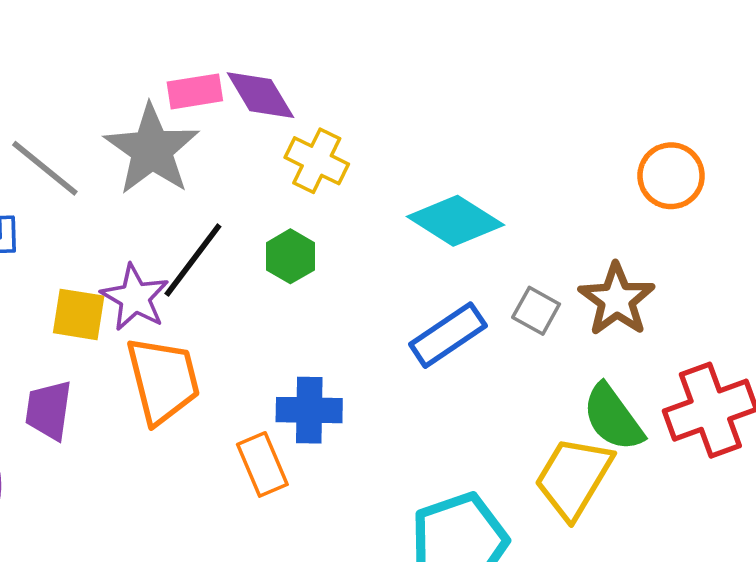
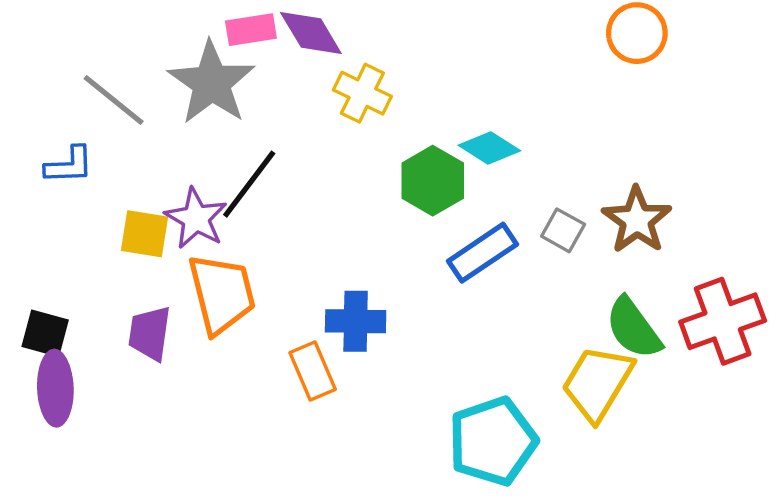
orange circle: (671, 176) -> (637, 33), moved
cyan diamond: (455, 221) -> (489, 148), size x0.7
green hexagon: (290, 256) -> (433, 181), moved, size x1.4
purple trapezoid: (49, 410) -> (150, 333), moved

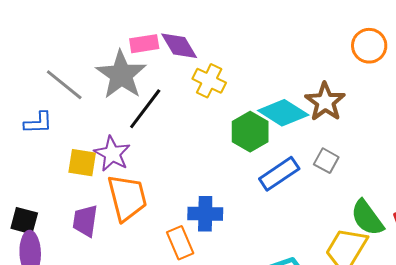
cyan diamond: (489, 148) -> (283, 113), size x1.4
black line: (249, 184) -> (145, 109), moved
brown star: (637, 220) -> (325, 102), moved

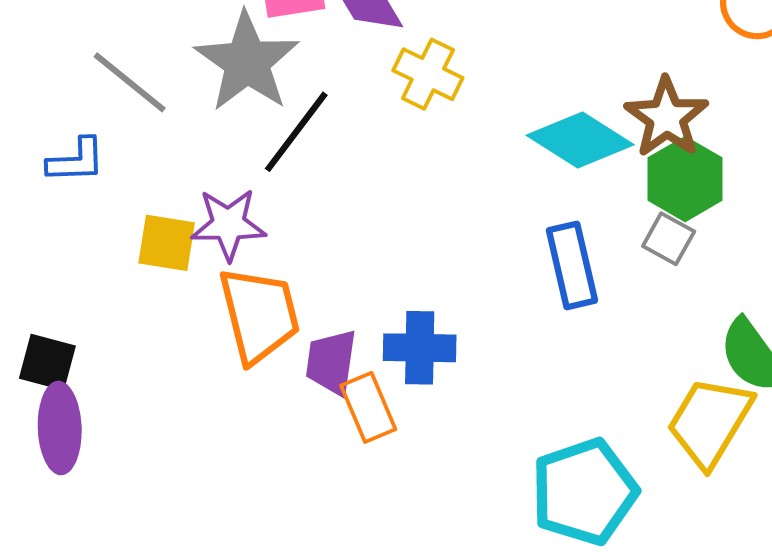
green hexagon: (250, 132) -> (685, 179), moved
purple star: (112, 154) -> (228, 224), turned -30
blue rectangle: (279, 174) -> (572, 265), turned -69
purple trapezoid: (85, 221) -> (331, 362), moved

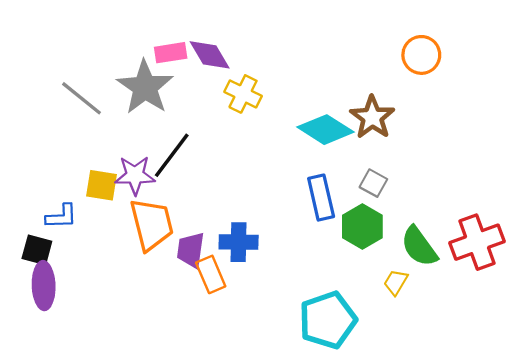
black line: (296, 132) -> (172, 155), moved
blue L-shape: (76, 161) -> (61, 216), moved
green hexagon: (685, 179) -> (362, 227), moved
yellow trapezoid: (710, 422) -> (396, 282), size x0.5

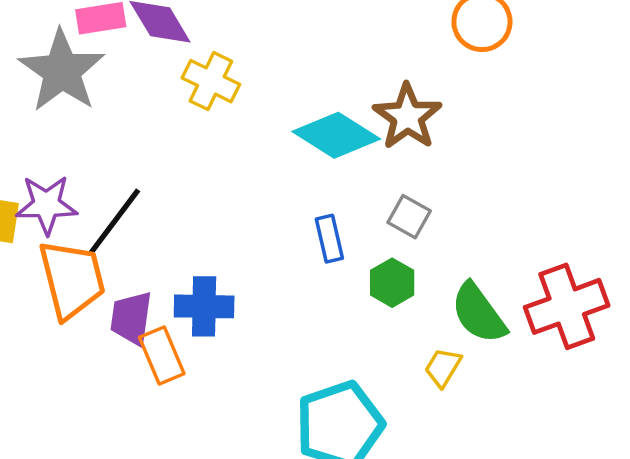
black line: (172, 155) -> (114, 222), moved
blue rectangle: (321, 198) -> (329, 239), size x0.7
green hexagon: (362, 227) -> (392, 283), size x0.7

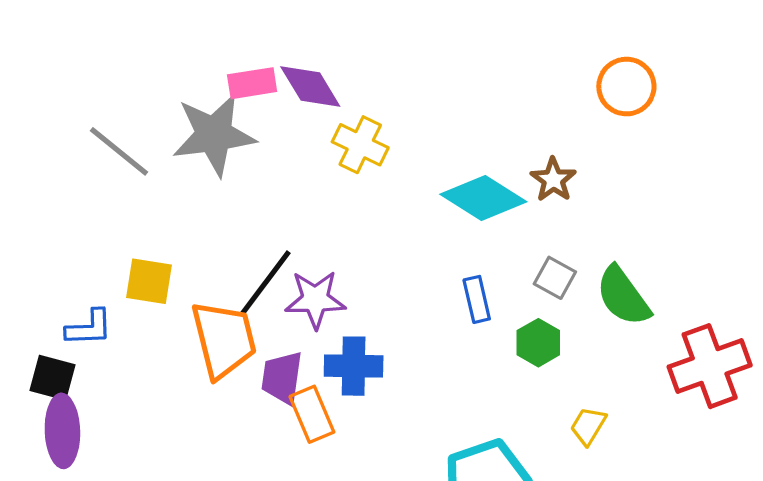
gray star: (62, 71) -> (214, 135), turned 30
brown star: (407, 117) -> (553, 180), size x0.7
purple star: (47, 205) -> (315, 299), moved
green semicircle: (479, 313) -> (623, 296), moved

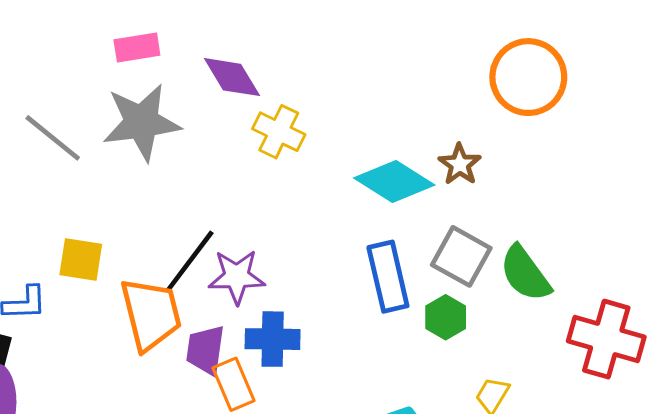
pink rectangle: (252, 83) -> (137, 47), moved
orange circle: (626, 87) -> (528, 77), size x1.4
gray square: (555, 278) -> (461, 256), size x1.5
blue rectangle: (477, 299) -> (388, 277), size x1.6
red cross: (710, 366) -> (606, 339), turned 36

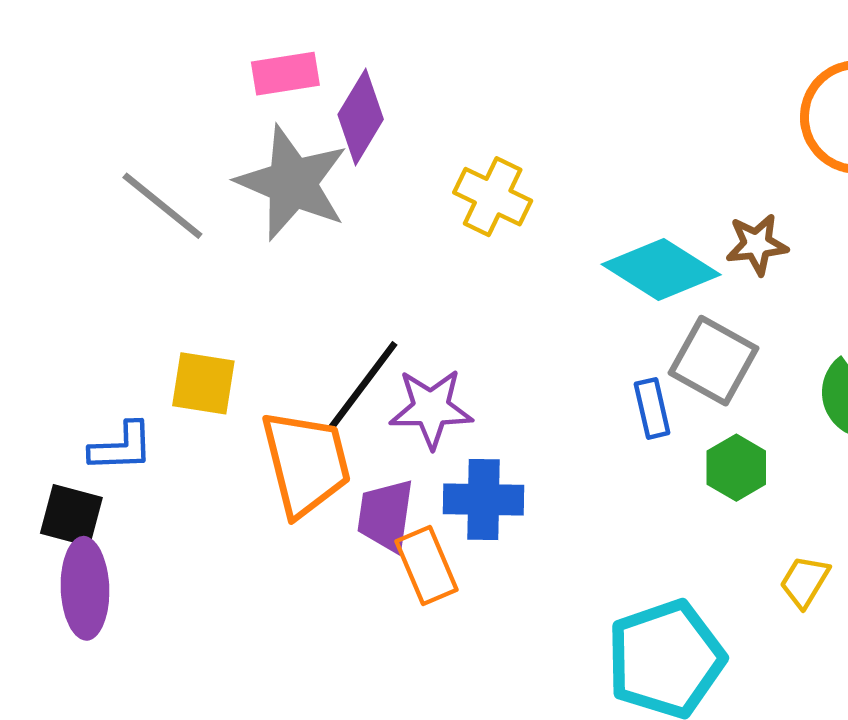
purple diamond: (232, 77) -> (361, 117), moved, turned 62
gray star: (142, 122) -> (292, 183), turned 30
brown star: (460, 164) -> (757, 244), turned 30
gray square: (461, 256) -> (714, 361), moved
blue rectangle: (388, 277) -> (652, 408), size x0.6

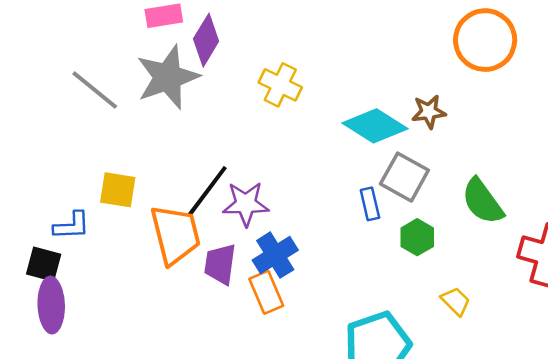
gray star: (292, 183) -> (168, 77), turned 30
blue cross: (484, 500) -> (275, 255), turned -33
orange rectangle: (427, 566) -> (266, 292), moved
yellow trapezoid: (805, 581) -> (456, 301), turned 104

